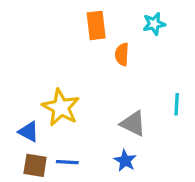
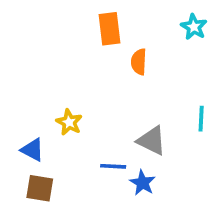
cyan star: (154, 24) -> (194, 27), moved, turned -30
yellow star: (61, 107) -> (69, 122), size x0.6
blue line: (67, 162) -> (113, 166), moved

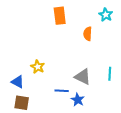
orange semicircle: (139, 62) -> (88, 34), moved
cyan line: (201, 119) -> (110, 74), moved

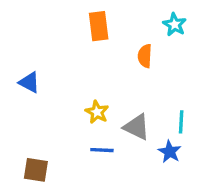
yellow star: (38, 67) -> (97, 112), moved
blue triangle: (18, 82) -> (29, 82), moved
blue star: (78, 100) -> (170, 152), moved

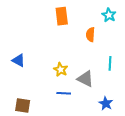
blue triangle: (29, 82) -> (18, 60), moved
cyan line: (181, 122) -> (110, 63), moved
blue star: (170, 152) -> (106, 103), moved

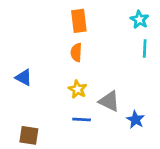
orange semicircle: (90, 35) -> (76, 52), moved
cyan line: (110, 63) -> (145, 48), moved
blue star: (106, 103) -> (135, 120), moved

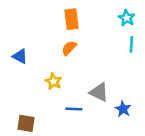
orange semicircle: (76, 52) -> (69, 48), turned 42
blue triangle: (24, 77) -> (20, 56), moved
yellow star: (78, 89) -> (54, 81), moved

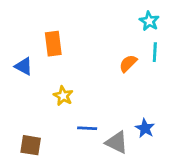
orange rectangle: (71, 19) -> (53, 44), moved
orange semicircle: (69, 48) -> (128, 63), moved
gray triangle: (99, 92) -> (117, 142), moved

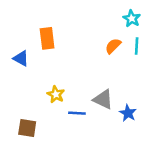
orange semicircle: (128, 63) -> (113, 46), moved
yellow star: (63, 96) -> (56, 94), moved
gray triangle: (117, 142) -> (103, 99), moved

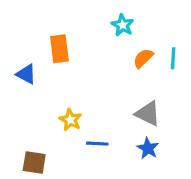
cyan star: (132, 19) -> (123, 25), moved
gray triangle: (103, 99) -> (148, 114), moved
blue star: (128, 113) -> (148, 148), moved

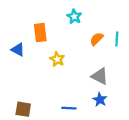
cyan star: (123, 25) -> (74, 17), moved
yellow star: (70, 120) -> (57, 59), moved
blue line: (97, 144) -> (69, 108), moved

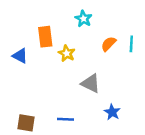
yellow star: (57, 59) -> (67, 53), moved
gray triangle: (100, 76) -> (91, 83), moved
blue line: (69, 108) -> (66, 119), moved

